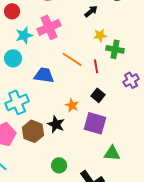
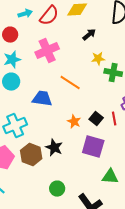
cyan star: (24, 35) -> (12, 60), moved
red line: (96, 66) -> (114, 119), moved
orange star: (72, 105) -> (74, 122), moved

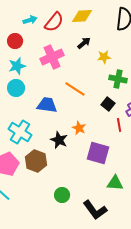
black arrow: (89, 35) -> (84, 43), moved
yellow star: (98, 59) -> (104, 57), moved
black square: (96, 119) -> (108, 104), moved
cyan cross: (15, 126) -> (20, 132), turned -35
black star: (54, 148) -> (59, 140), moved

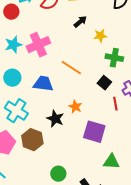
red circle: (15, 41) -> (11, 12), moved
pink cross: (52, 57) -> (38, 45), moved
cyan circle: (16, 88) -> (12, 78), moved

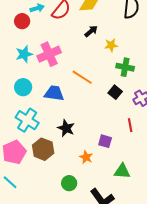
red line: (115, 104) -> (130, 125), moved
orange star: (75, 107) -> (86, 157), moved
purple square: (94, 132) -> (105, 141), size x0.6

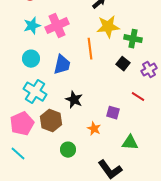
yellow star: (111, 45) -> (108, 27), moved, size x1.6
orange line: (82, 77) -> (90, 49), turned 50
blue trapezoid: (54, 93) -> (62, 65), turned 95
red line: (130, 125) -> (138, 97), turned -48
green circle: (69, 183) -> (68, 150), moved

